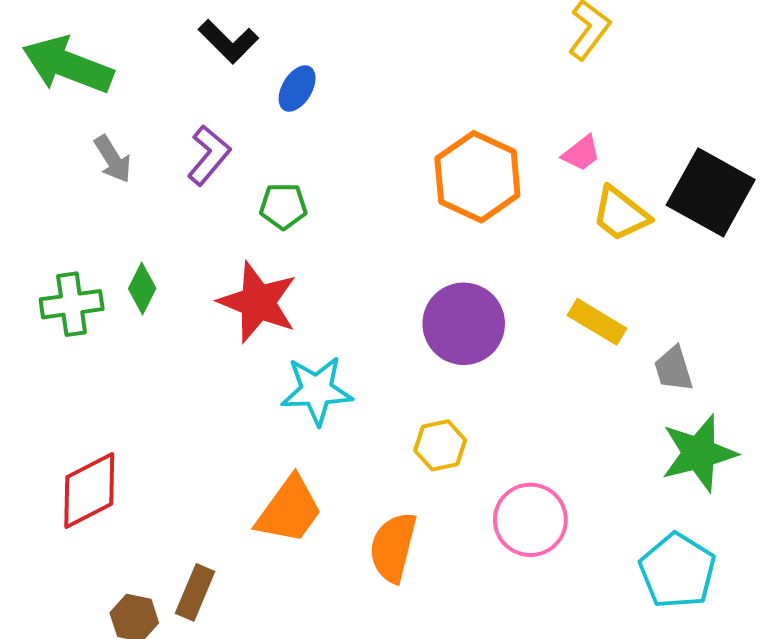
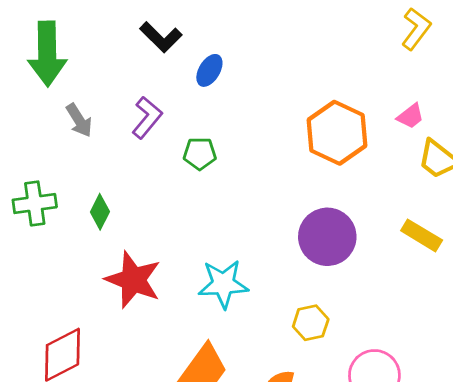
green arrow: (68, 65) -> (47, 54), turned -112
red star: (258, 302) -> (133, 280), moved
green cross: (72, 304) -> (35, 204), moved

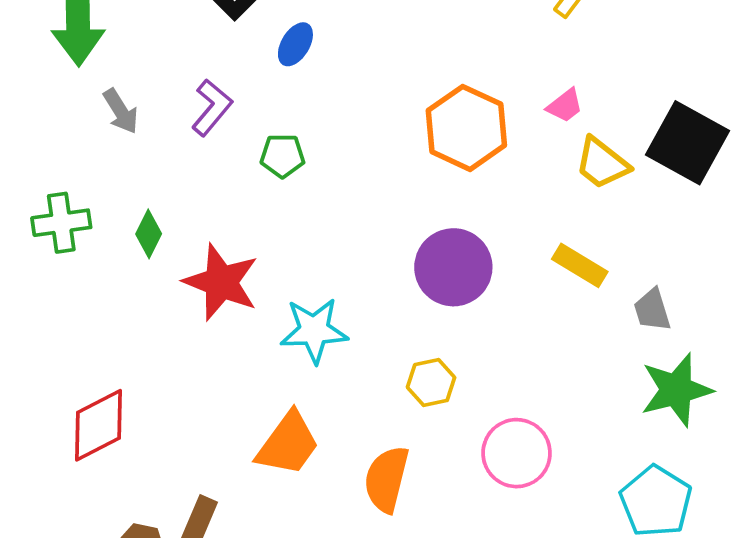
red star: (133, 280) -> (221, 282), moved

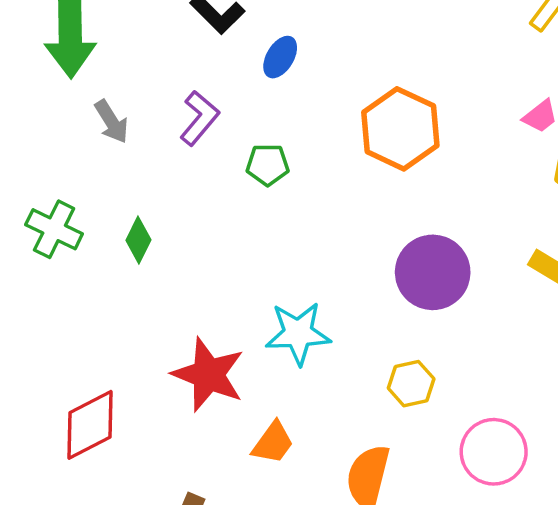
orange hexagon: (466, 128) -> (400, 129), moved
green cross: (61, 223) -> (54, 229), turned 34
red star: (221, 282) -> (208, 375), moved
orange trapezoid: (288, 444) -> (273, 443), size x0.7

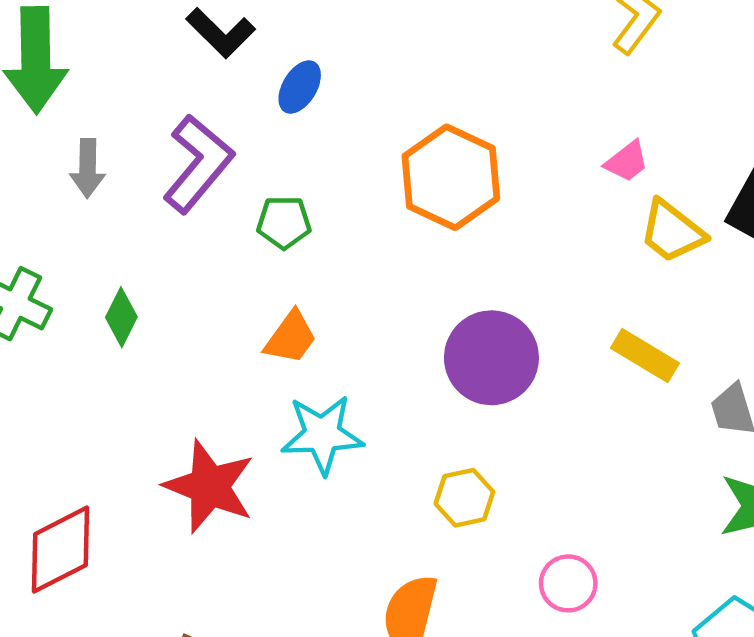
purple L-shape: (199, 118) -> (198, 164), size x1.4
gray arrow: (112, 122) -> (88, 168), turned 33
orange trapezoid: (273, 443) -> (291, 337), moved
pink circle: (494, 452) -> (568, 583), size x0.7

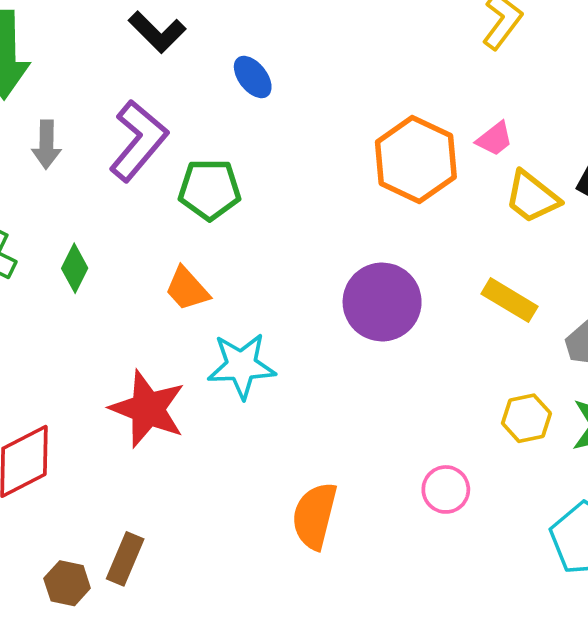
blue ellipse: (300, 87) -> (253, 77), moved, turned -69
orange hexagon: (451, 177) -> (416, 159), moved
green pentagon: (284, 222) -> (210, 189), size x1.4
orange trapezoid: (291, 337) -> (187, 289), moved, turned 102
yellow hexagon: (464, 498) -> (526, 418), moved

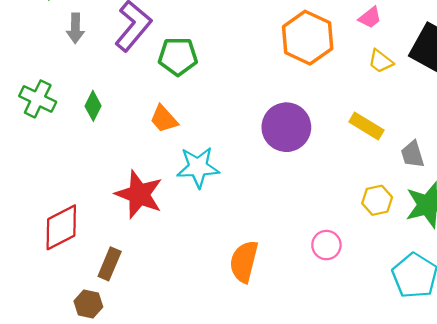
pink trapezoid: (495, 139) -> (370, 18), moved
yellow trapezoid: (532, 197) -> (381, 61), size x0.7
brown rectangle: (125, 559) -> (110, 264), moved

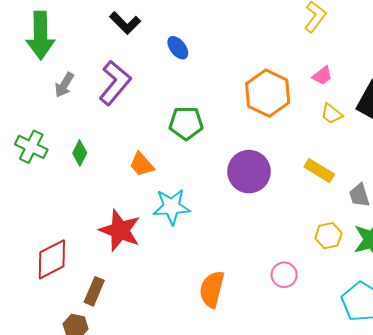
gray arrow: (75, 28) -> (64, 85), turned 30
green pentagon: (178, 56) -> (186, 123), moved

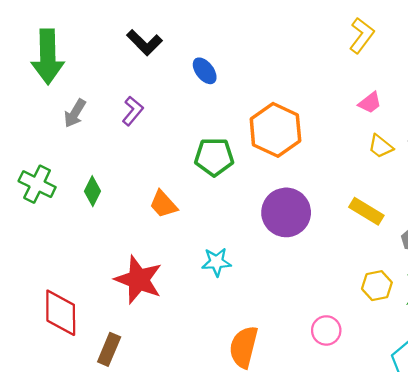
purple L-shape: (115, 83) -> (133, 111), size x0.6
orange hexagon: (268, 93) -> (275, 130), moved
cyan star: (172, 207) -> (216, 262), moved, size x0.7
red diamond: (52, 259) -> (61, 313), turned -63

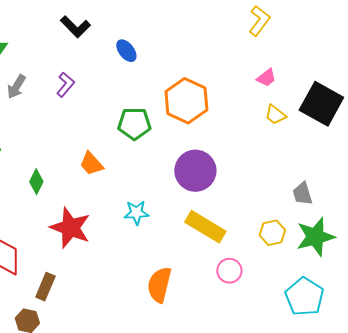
green diamond: (93, 191) -> (36, 182), moved
yellow rectangle: (366, 211) -> (205, 227), moved, size x1.4

